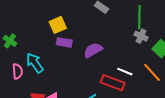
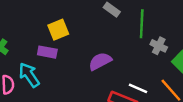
green line: (139, 17) -> (142, 24), moved
purple rectangle: (64, 42) -> (47, 52), moved

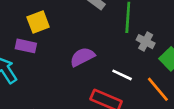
white line: (138, 88) -> (122, 75), moved

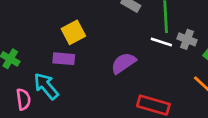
white line: (122, 75) -> (161, 42), moved

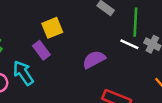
purple rectangle: (64, 59) -> (41, 50), turned 42

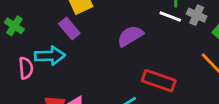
cyan arrow: (23, 73) -> (50, 56), turned 125

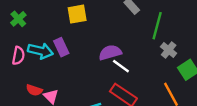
white line: (170, 16) -> (121, 66), moved
purple rectangle: (69, 28) -> (61, 47), moved

